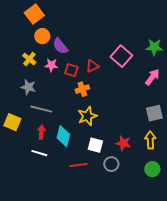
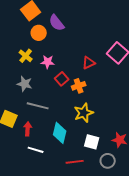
purple semicircle: (60, 46) -> (57, 23), moved
red square: (71, 70) -> (62, 79), moved, turned 32
red arrow: (41, 132) -> (28, 129), moved

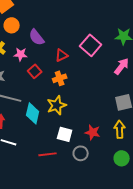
purple semicircle: (57, 23) -> (37, 37), moved
orange cross: (79, 86) -> (60, 78), moved
cyan diamond: (60, 133) -> (33, 113), moved

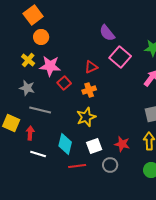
purple semicircle: (37, 37) -> (107, 33), moved
pink star: (21, 54) -> (50, 66), size x1.5
cyan diamond: (33, 113) -> (65, 144), moved
white square: (65, 134) -> (94, 146), turned -35

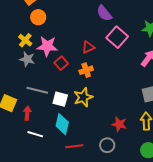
gray star: (27, 88) -> (27, 59), moved
white square: (94, 146) -> (60, 99), moved, turned 35

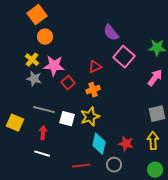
red arrow: (27, 113) -> (43, 133), moved
cyan diamond: (62, 124) -> (99, 144), moved

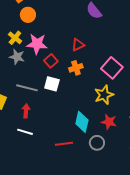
pink square: (124, 57) -> (112, 68), moved
yellow star: (90, 117) -> (104, 95), moved
white square: (67, 119) -> (52, 84), moved

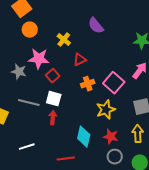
yellow cross: (15, 38) -> (64, 40), moved
orange cross: (76, 68) -> (88, 84), moved
red arrow: (26, 111) -> (53, 118), moved
white line: (25, 132) -> (27, 147), turned -35
gray circle: (97, 143) -> (115, 157), moved

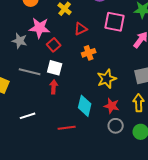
pink square: (114, 83) -> (115, 22), moved, turned -30

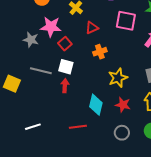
white line: (28, 116) -> (33, 127), moved
gray circle: (116, 126) -> (122, 133), moved

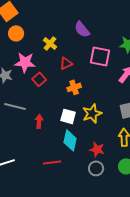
white square: (66, 67) -> (68, 116), moved
red star: (123, 105) -> (97, 149), moved

